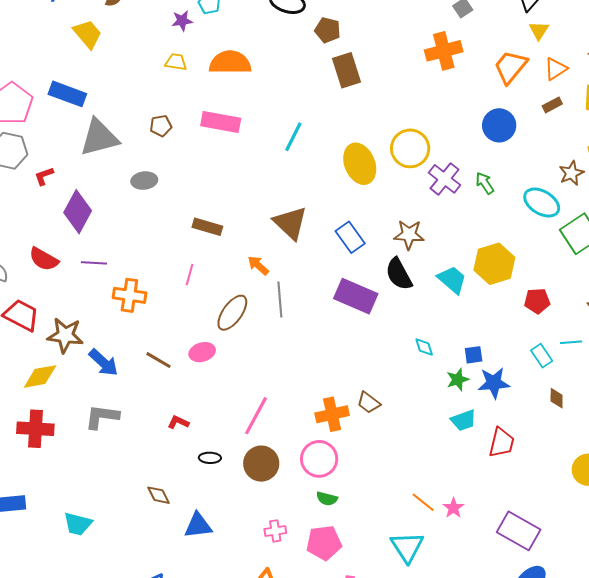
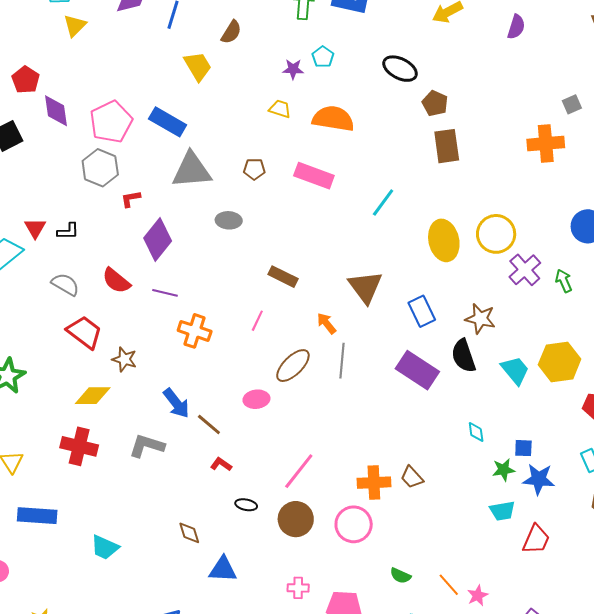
brown star: (65, 335) -> (124, 359), size x0.7
brown line: (158, 360) -> (209, 424), moved
blue arrow: (103, 363) -> (176, 403), moved
green semicircle: (327, 499) -> (400, 576), moved

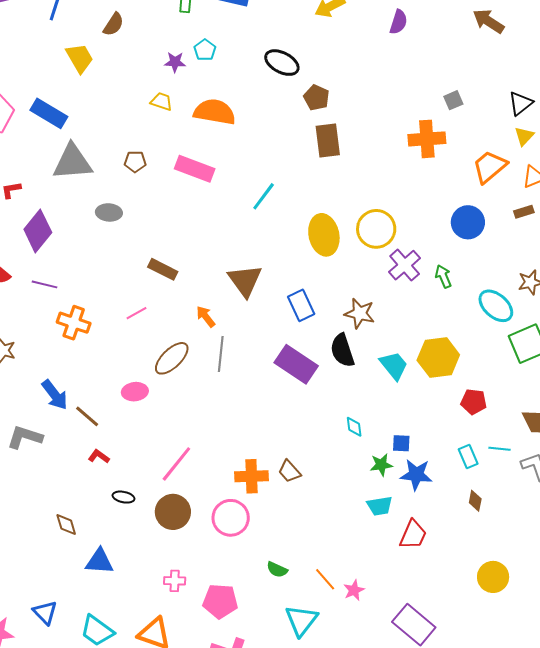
pink line: (257, 321) -> (137, 313), turned 35

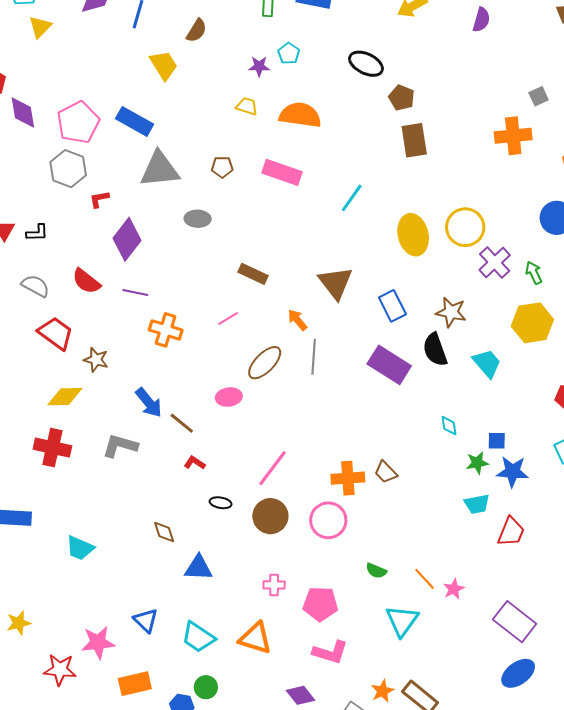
yellow hexagon: (438, 358) -> (532, 323), moved

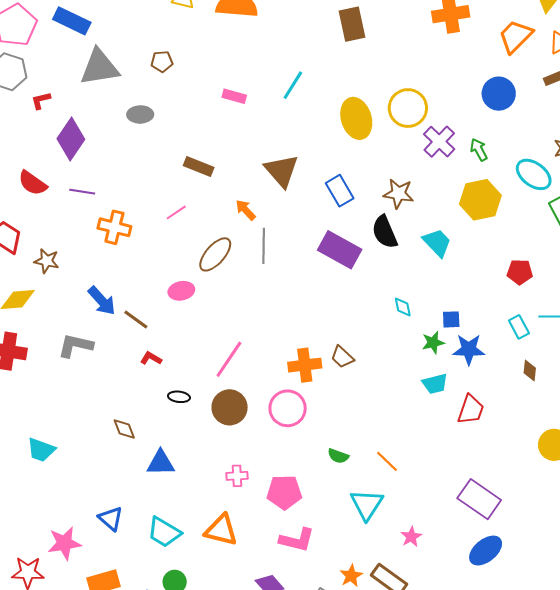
pink rectangle: (282, 172) -> (234, 96), moved, size x0.6
pink star: (454, 589) -> (411, 537), moved

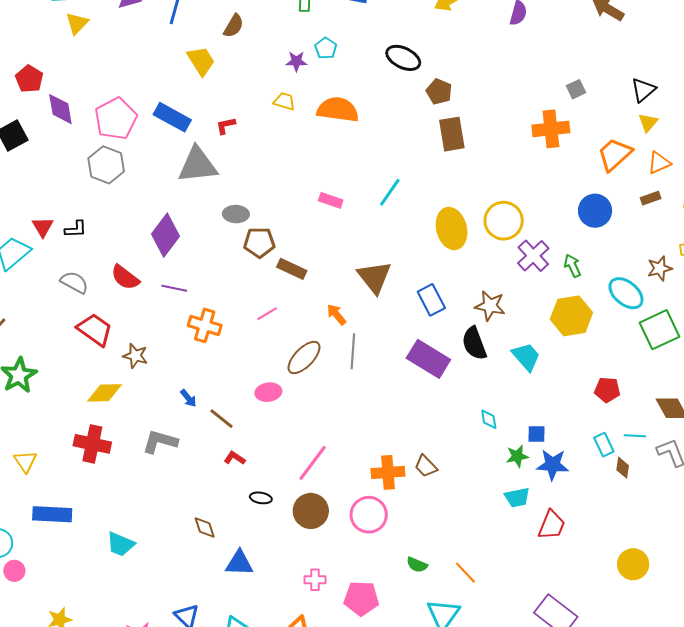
brown pentagon: (162, 62) -> (259, 242), moved, size x1.4
red L-shape: (41, 100) -> (226, 126), moved
blue arrow: (102, 301) -> (188, 398), size x0.6
brown diamond: (530, 371) -> (623, 468), moved

